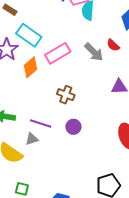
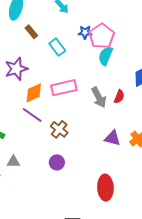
cyan rectangle: (29, 35) -> (57, 47), moved, size x0.7
red semicircle: (113, 45) -> (119, 97), turned -128
purple line: (41, 123) -> (32, 115), moved

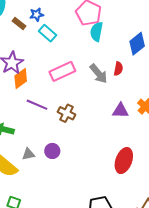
blue star: (85, 32) -> (37, 15), moved
orange diamond: (34, 93) -> (21, 78), moved
purple circle: (57, 162) -> (52, 151), moved
red ellipse: (105, 188) -> (124, 161), turned 35

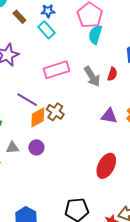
blue star: (37, 15) -> (48, 11), moved
orange diamond: (21, 78) -> (38, 117), moved

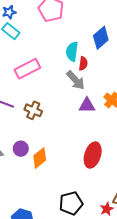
cyan semicircle: (95, 35) -> (72, 51), moved
gray arrow: (92, 77) -> (76, 80), moved
orange diamond: (38, 117) -> (40, 158), moved

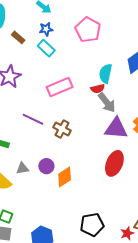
red semicircle: (83, 64) -> (98, 89), moved, turned 64
purple triangle: (87, 105) -> (116, 128), size x1.4
red ellipse: (93, 155) -> (114, 163), moved

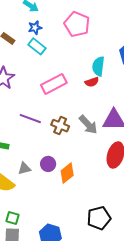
gray arrow: (107, 103) -> (88, 125), moved

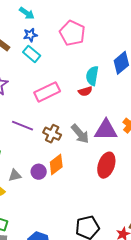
orange diamond: (67, 173) -> (56, 164), moved

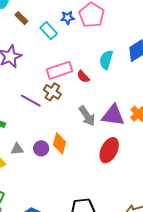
blue star: (30, 35) -> (67, 18), moved
red semicircle: (85, 91) -> (83, 77), moved, turned 56
brown cross: (52, 134) -> (52, 92), moved
orange diamond: (56, 164) -> (59, 143), turned -45

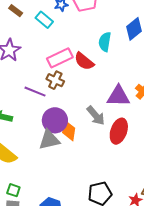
red semicircle: (83, 77) -> (84, 61), size x1.5
gray arrow: (87, 116) -> (96, 116), moved
purple circle: (41, 148) -> (55, 120), moved, size x1.6
gray triangle: (17, 149) -> (49, 140), moved, size x1.6

